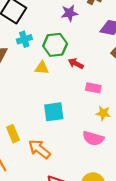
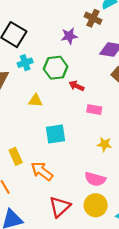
yellow triangle: (42, 68) -> (35, 101), moved
yellow star: (103, 113) -> (105, 144), moved
pink semicircle: (93, 138) -> (95, 179), moved

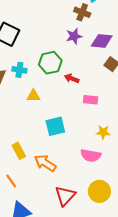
purple star: (69, 36) -> (74, 36), moved
cyan cross: (25, 63) -> (19, 70), moved, turned 32
pink semicircle: (95, 179) -> (91, 155), moved

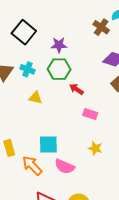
purple star: (74, 36) -> (59, 45), moved
cyan square: (55, 126) -> (48, 145), moved
pink semicircle: (91, 155) -> (65, 167), moved

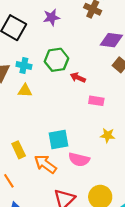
purple star: (59, 45) -> (51, 17), moved
yellow triangle: (35, 98) -> (25, 91), moved

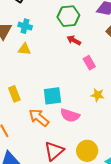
green hexagon: (56, 60) -> (68, 16), moved
pink rectangle: (96, 101) -> (89, 63), turned 48
yellow rectangle: (19, 150) -> (14, 94), moved

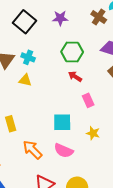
cyan square: (52, 96) -> (62, 122), moved

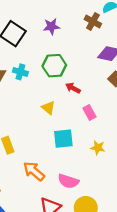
green hexagon: (72, 52) -> (54, 66), moved
yellow triangle: (25, 80) -> (48, 108), moved, turned 32
pink semicircle: (64, 151) -> (68, 181), moved

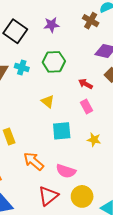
red arrow: (73, 88) -> (85, 84), moved

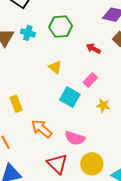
pink rectangle: (86, 106) -> (90, 80), moved, turned 72
cyan square: (62, 131) -> (70, 97), turned 36
red triangle: (48, 196) -> (57, 164), turned -35

